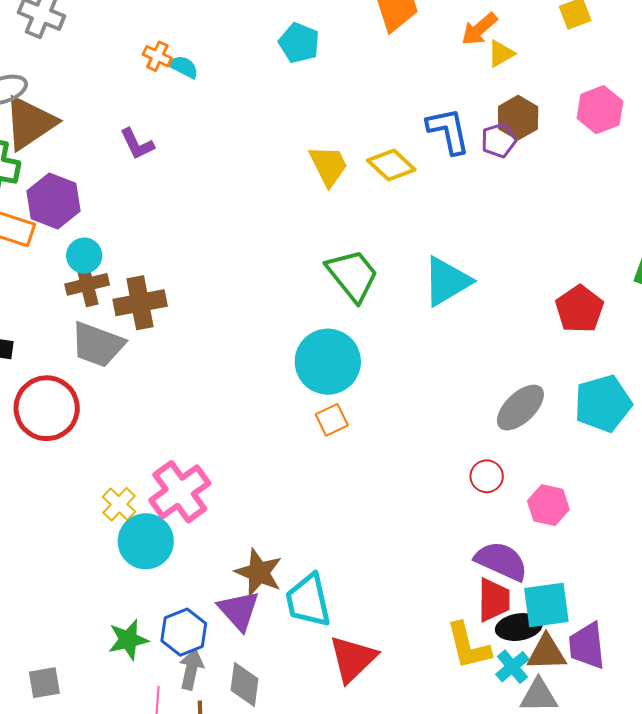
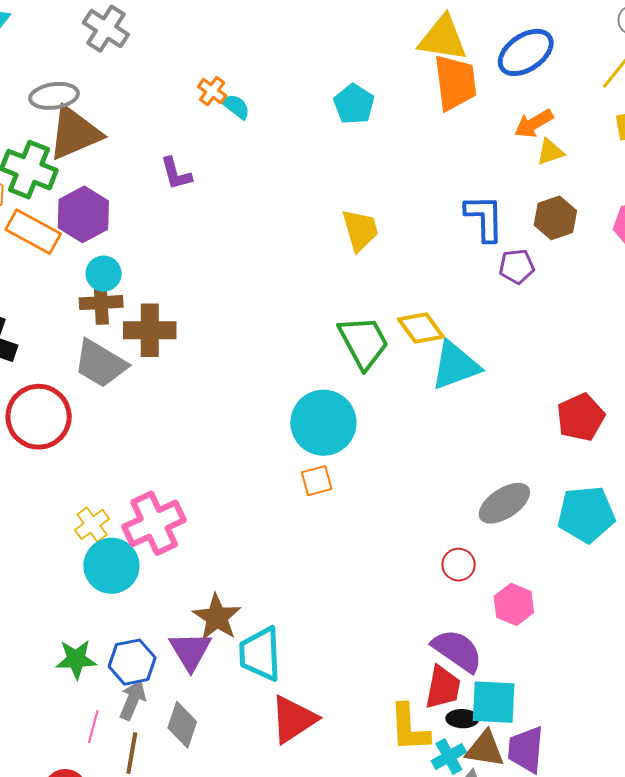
purple pentagon: (499, 140) -> (517, 266), moved
yellow diamond: (391, 165) -> (421, 328), moved
black ellipse: (519, 627) -> (462, 719), size x0.7

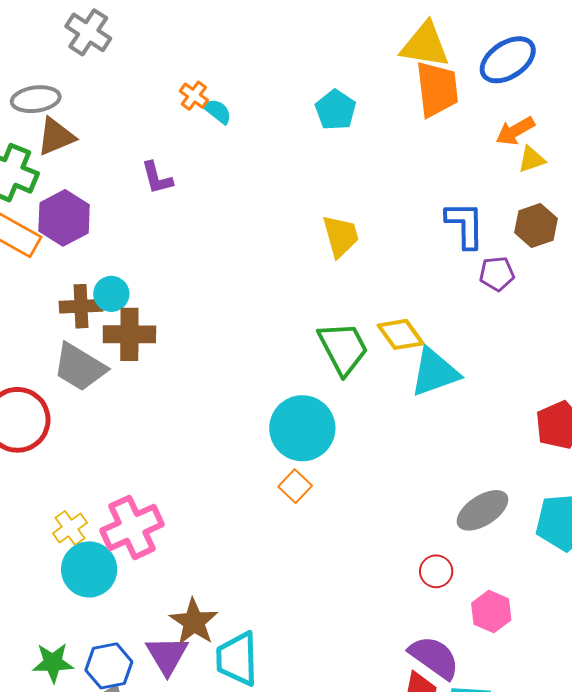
brown triangle: (75, 133) -> (56, 137), size x0.7
cyan circle: (104, 274) -> (111, 294), moved
orange square: (317, 481) -> (295, 486), turned -32

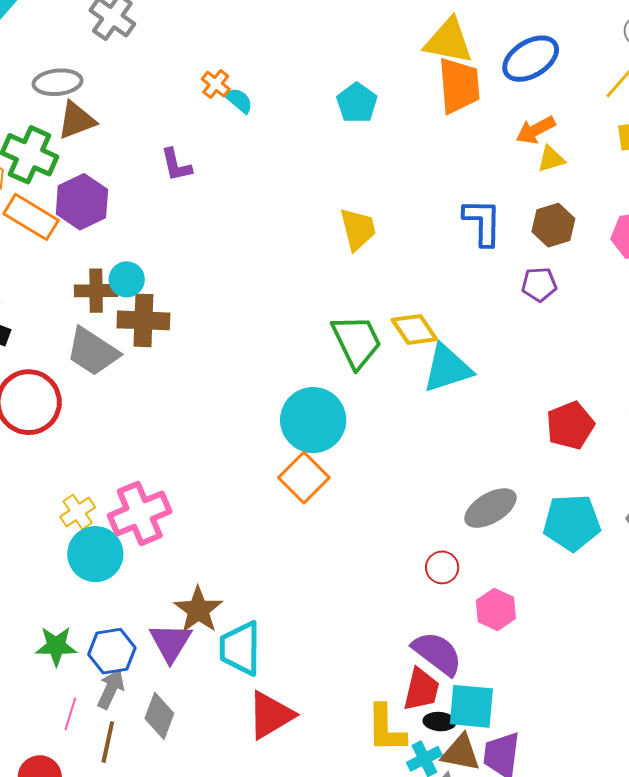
purple pentagon: (497, 274) -> (539, 284), moved
orange square: (295, 486) -> (304, 478), size x1.5

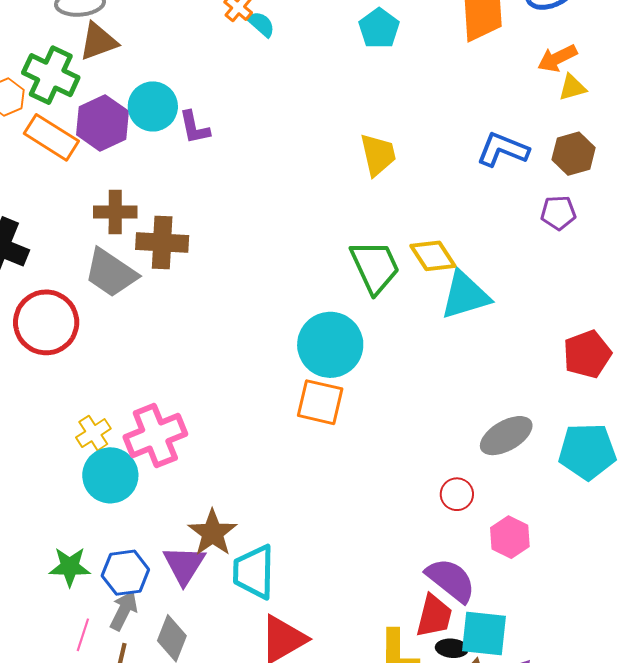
purple L-shape: (176, 165) -> (194, 128), moved
blue L-shape: (482, 222) -> (503, 150), turned -70
cyan circle: (127, 279) -> (153, 106), moved, size x1.4
orange square: (304, 478) -> (320, 402), turned -33

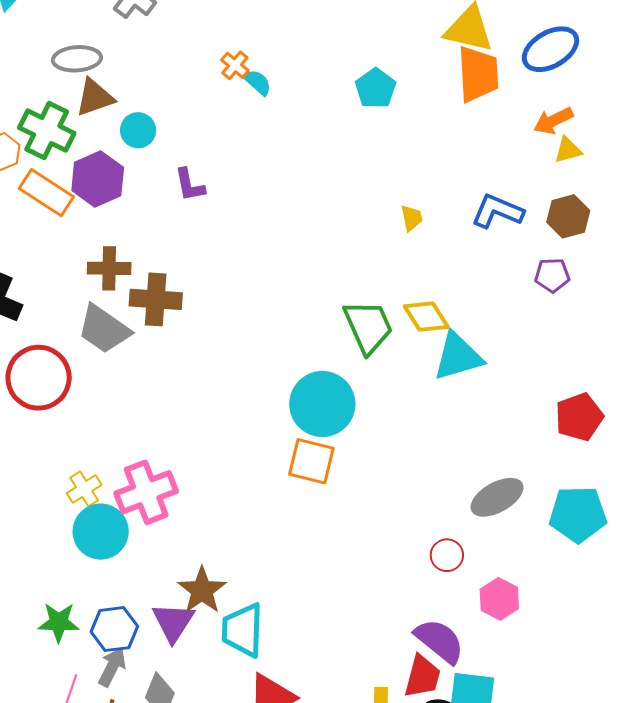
cyan circle: (153, 106) -> (138, 130), moved, size x0.7
yellow trapezoid: (378, 155) -> (412, 218), moved, size x0.6

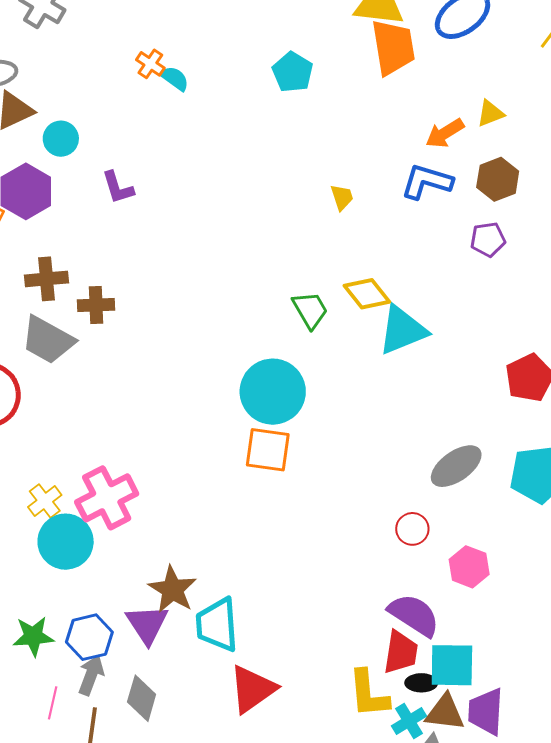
orange arrow: (553, 121) -> (445, 133), moved
brown cross: (156, 299) -> (96, 305), size x0.7
green trapezoid: (368, 327) -> (310, 310), size x0.7

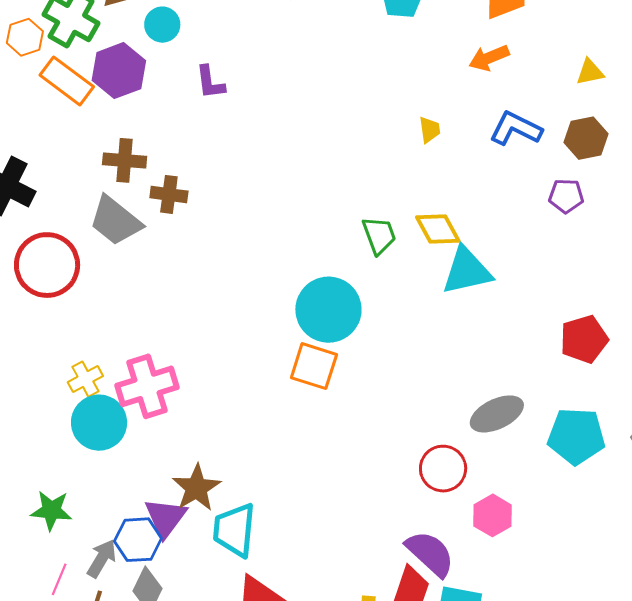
orange arrow: (445, 133) -> (489, 58), moved
red circle: (412, 529) -> (443, 469), size x1.4
blue hexagon: (89, 637) -> (138, 540), moved

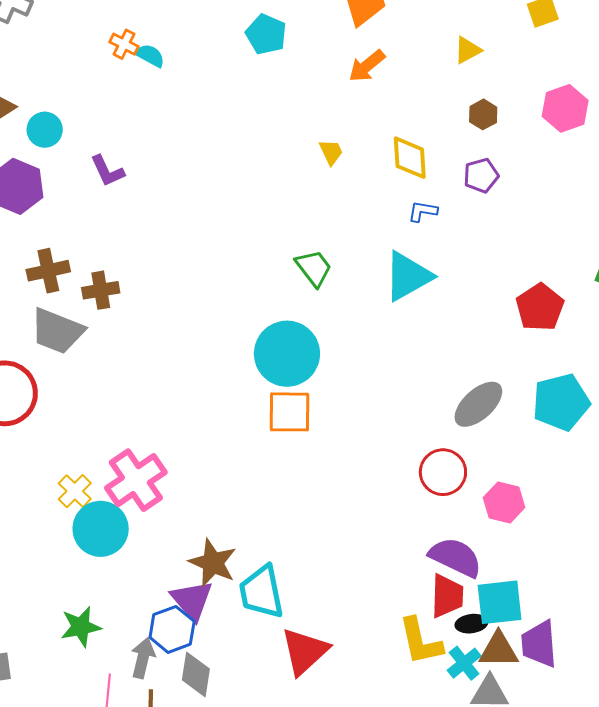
blue L-shape: (516, 129) -> (423, 211), moved, size x0.6
brown hexagon: (586, 138) -> (483, 114), size x0.7
yellow diamond: (438, 229) -> (410, 158), moved, turned 42

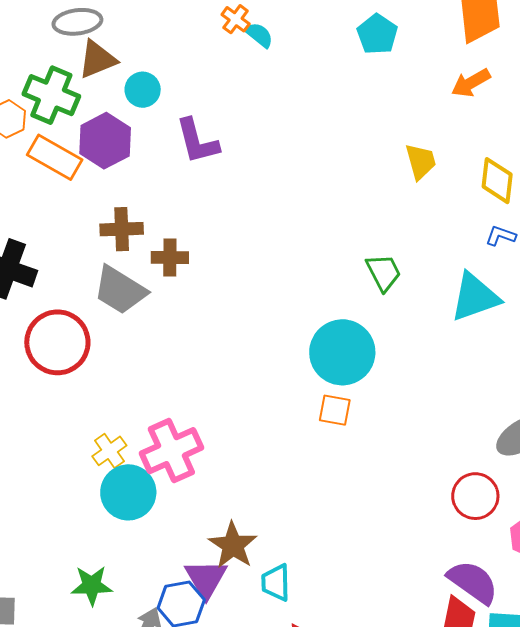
yellow trapezoid: (331, 152) -> (421, 161), size x1.4
purple L-shape: (107, 171) -> (197, 141), size x1.4
orange square: (290, 412) -> (335, 410), size x0.7
cyan trapezoid: (262, 592) -> (276, 583), size x0.7

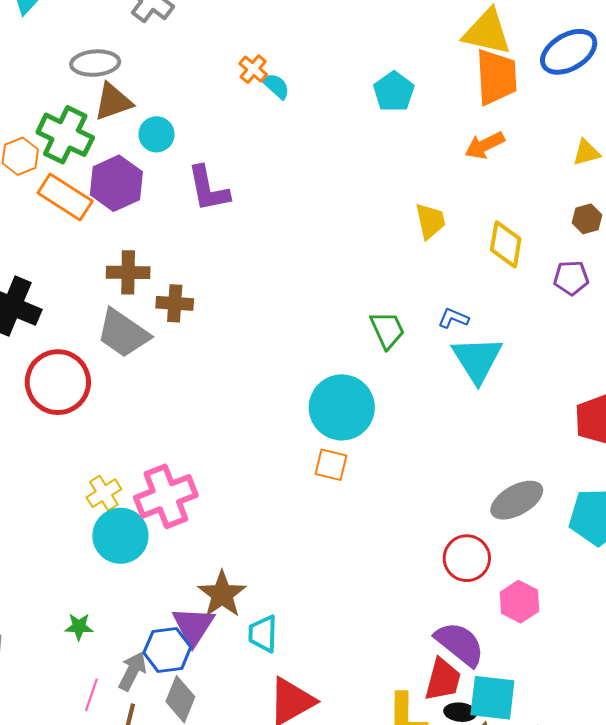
blue L-shape: (501, 236) -> (453, 318), moved
cyan triangle: (475, 297) -> (477, 359), turned -46
green star: (92, 585) -> (79, 627), size x0.7

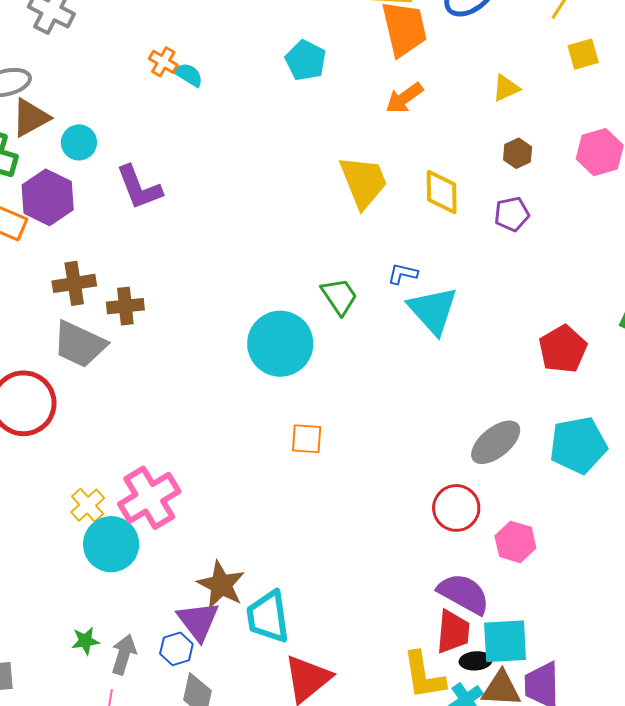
yellow trapezoid: (430, 221) -> (363, 182), size x1.5
cyan circle: (342, 407) -> (280, 344), moved
cyan trapezoid: (263, 634) -> (268, 617), size x1.4
blue hexagon: (167, 650) -> (176, 649), size x0.7
gray arrow: (132, 671) -> (124, 655), moved

